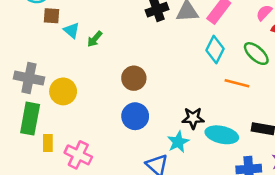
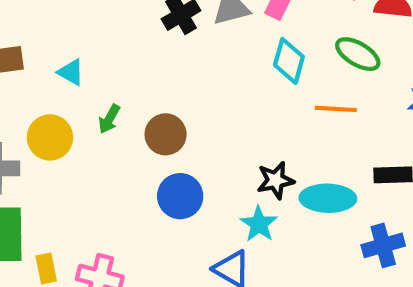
cyan triangle: (72, 30) -> (71, 72), moved
green arrow: (95, 39) -> (109, 119), moved
yellow circle: (63, 91) -> (50, 137), moved

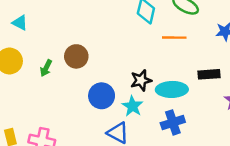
green arrow: (109, 119) -> (46, 68), moved
blue circle: (180, 196) -> (102, 96), moved
blue cross: (383, 245) -> (173, 122), moved

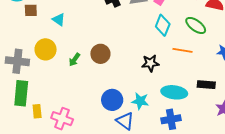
black star: (141, 80) -> (150, 63), moved
blue circle: (102, 96) -> (112, 100), moved
cyan star: (132, 106) -> (140, 101), turned -30

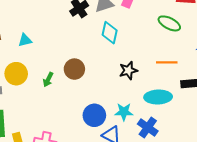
cyan triangle: (59, 20) -> (25, 40), turned -40
cyan diamond: (163, 25) -> (110, 33), moved
orange line: (182, 50) -> (167, 62), moved
blue cross: (171, 119) -> (148, 128), moved, turned -36

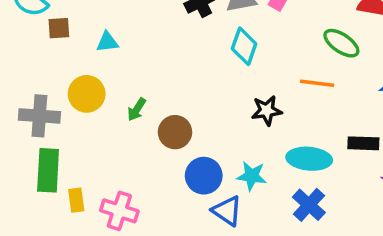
orange line: (167, 62) -> (317, 83), moved
brown circle: (74, 69) -> (175, 132), moved
blue cross: (148, 128) -> (309, 205), moved

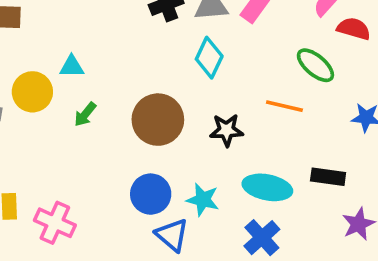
cyan triangle: (107, 42) -> (72, 67), moved
brown circle: (175, 132) -> (158, 120), moved, size x1.4

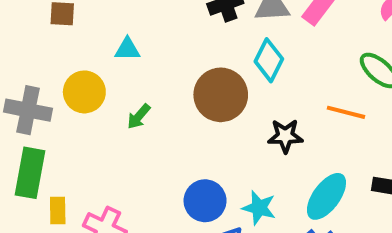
cyan triangle: (72, 67) -> (127, 49), moved
brown circle: (158, 120) -> (221, 95), moved
cyan ellipse: (267, 187) -> (326, 196), turned -66

